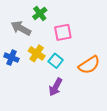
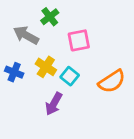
purple arrow: (56, 87) -> (54, 104), moved

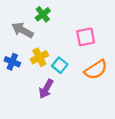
pink square: (79, 40) -> (86, 37), moved
yellow cross: (46, 67) -> (39, 57), turned 30

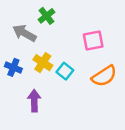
yellow cross: (39, 57) -> (43, 63), turned -30
purple arrow: (46, 89) -> (34, 101), moved, turned 150

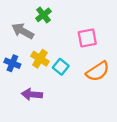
purple arrow: (34, 101) -> (32, 94), turned -84

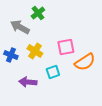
pink square: (87, 38) -> (66, 47), moved
cyan square: (61, 67) -> (53, 72), moved, turned 32

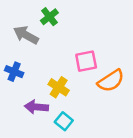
yellow cross: (35, 51) -> (59, 87), moved
cyan square: (53, 72) -> (64, 121), moved, turned -32

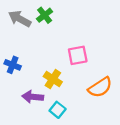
gray arrow: (26, 35) -> (20, 19), moved
orange semicircle: (111, 81) -> (100, 87), moved

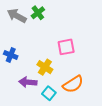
orange semicircle: (100, 87) -> (73, 84), moved

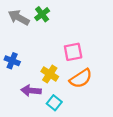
orange semicircle: (73, 84) -> (81, 78), moved

